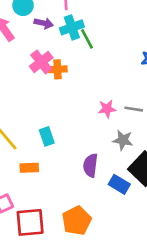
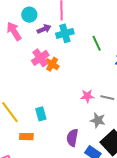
purple arrow: (44, 23) -> (44, 29), turned -40
green line: (87, 39) -> (97, 43), moved
orange cross: (57, 69) -> (52, 64), turned 32

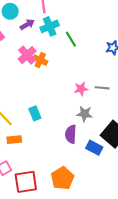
green line: (97, 43) -> (71, 39), moved
gray star: (98, 120) -> (85, 114), moved
orange rectangle: (26, 137) -> (14, 140), moved

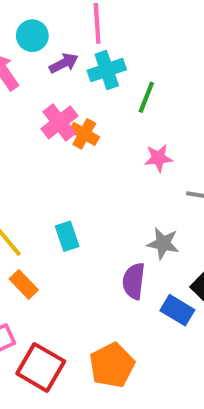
green line: (71, 39) -> (146, 97), turned 49
pink star: (81, 89) -> (158, 158), moved
orange rectangle: (14, 140) -> (24, 284), turned 48
red square: (26, 182) -> (41, 367), turned 35

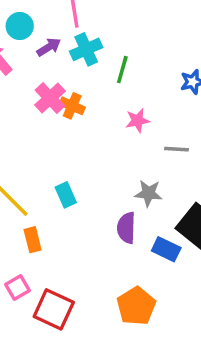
orange rectangle: (24, 284) -> (33, 240), turned 35
orange pentagon: (112, 365) -> (136, 306), moved

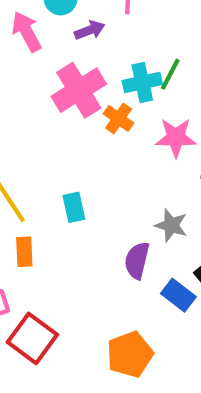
cyan cross: (86, 49) -> (142, 82), moved
pink cross: (50, 98) -> (79, 90), size x1.4
orange cross: (72, 106) -> (119, 118), moved
pink star: (138, 121) -> (176, 138), size x1.4

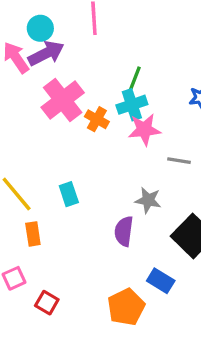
purple arrow: (90, 30) -> (46, 53), moved, size x1.5
cyan cross: (142, 82) -> (132, 105), moved
blue rectangle: (178, 295) -> (161, 281), moved
red square: (32, 338) -> (47, 303), size x0.6

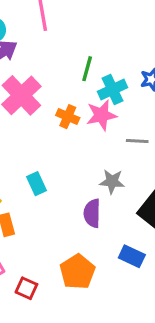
cyan cross: (132, 105) -> (112, 90), moved
orange cross: (97, 119) -> (68, 117), moved
orange pentagon: (126, 307) -> (77, 272), moved

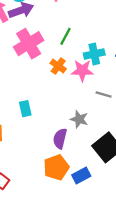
green line: (87, 69) -> (65, 36), moved
blue rectangle: (132, 256) -> (81, 175), turned -66
orange pentagon: (77, 272) -> (56, 167), moved

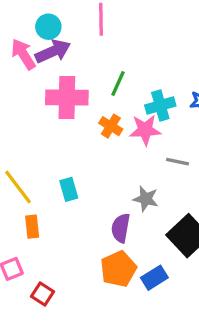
pink cross: (29, 44) -> (67, 98), turned 36

